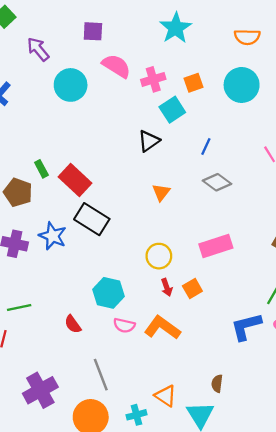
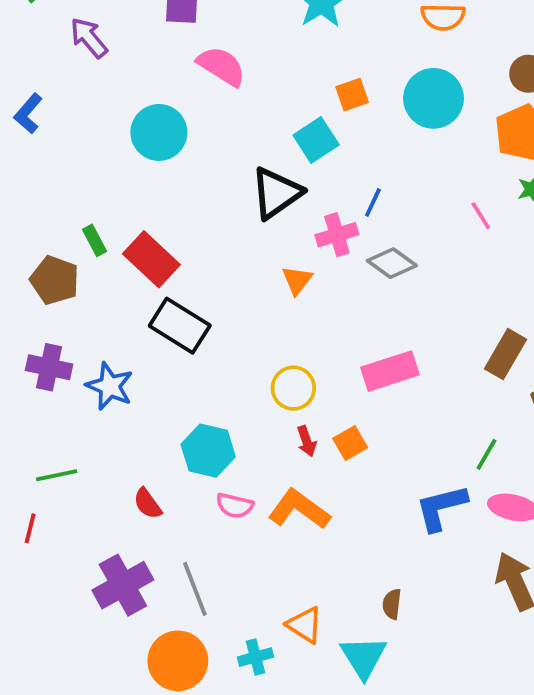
pink cross: (153, 79) -> (337, 235), moved
cyan circle: (71, 85) -> (159, 132), moved
black triangle: (149, 141) -> (276, 193), size x1.4
blue star: (53, 236) -> (110, 386), moved
purple cross: (40, 390) -> (123, 585), moved

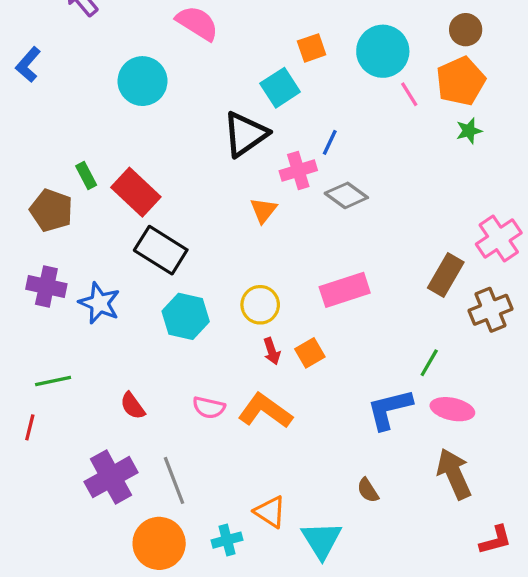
pink line: (481, 216) -> (409, 94), moved
cyan hexagon: (208, 451) -> (186, 316), moved
brown semicircle: (392, 604) -> (368, 490), moved, turned -40

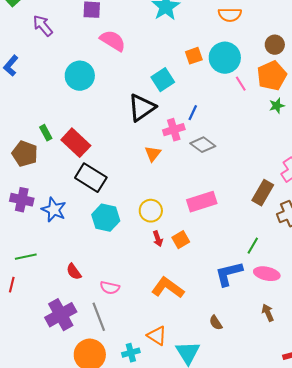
orange square: (312, 48) -> (194, 56), moved
pink semicircle: (209, 407) -> (110, 288), moved
orange L-shape: (265, 411) -> (168, 288), moved
brown arrow: (454, 474) -> (268, 313), size x0.6

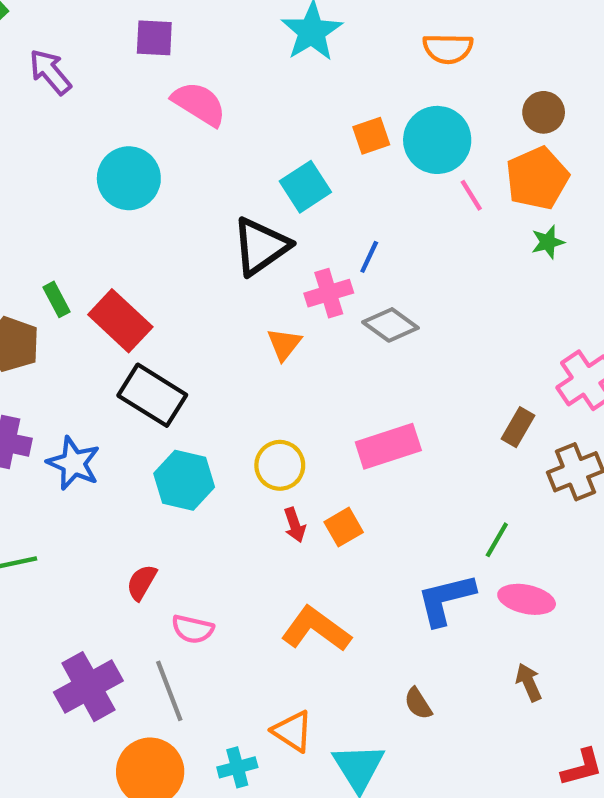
brown rectangle: (263, 193) -> (518, 427), size x0.7
red semicircle: (74, 272) -> (142, 582), moved, turned 66

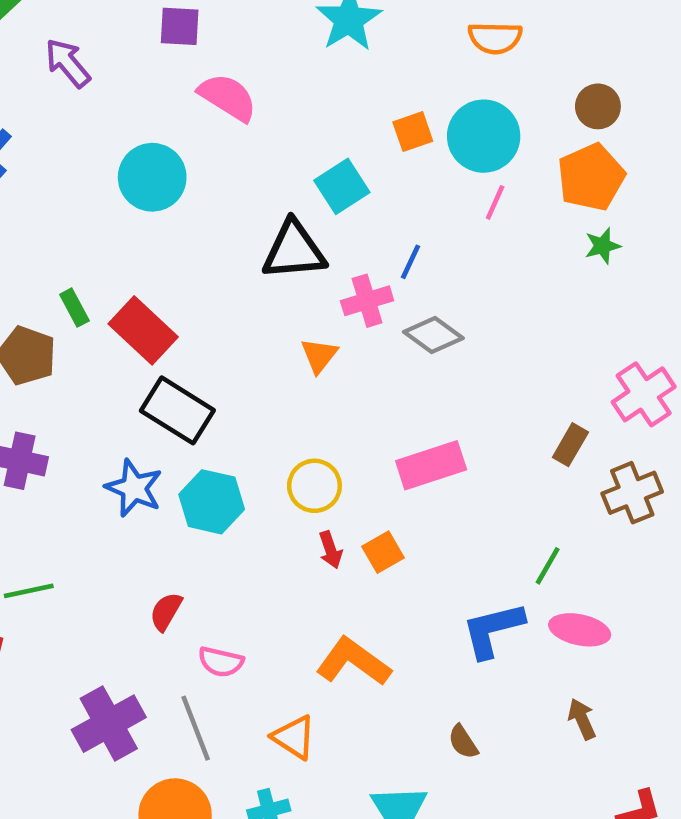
pink line: (471, 195) -> (495, 202), moved, turned 56
black triangle: (261, 246) -> (294, 250), turned 30
blue star: (74, 463) -> (134, 488), moved
orange triangle: (293, 731) -> (294, 737), moved

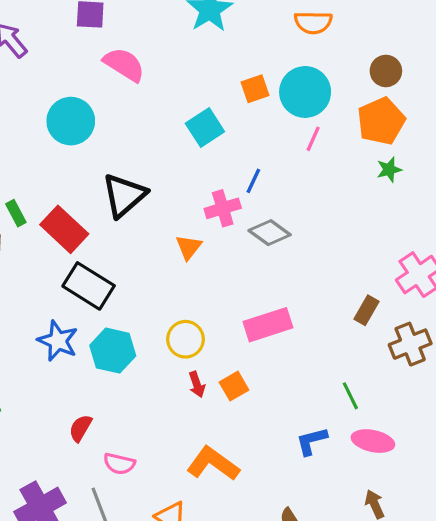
black triangle: (294, 250) -> (124, 195), moved, turned -36
green line: (548, 566) -> (350, 396), turned -56
blue L-shape: (493, 630) -> (312, 441), size x0.7

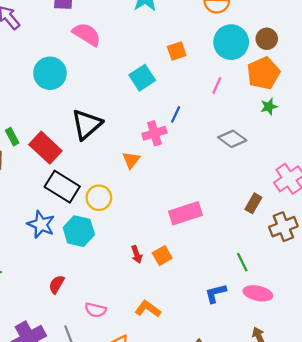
cyan circle: (305, 92) -> (231, 42), moved
gray diamond: (270, 233) -> (232, 139), moved
yellow circle: (186, 339) -> (99, 198), moved
pink semicircle: (119, 464) -> (96, 310), moved
orange L-shape: (213, 464) -> (148, 309), size x0.7

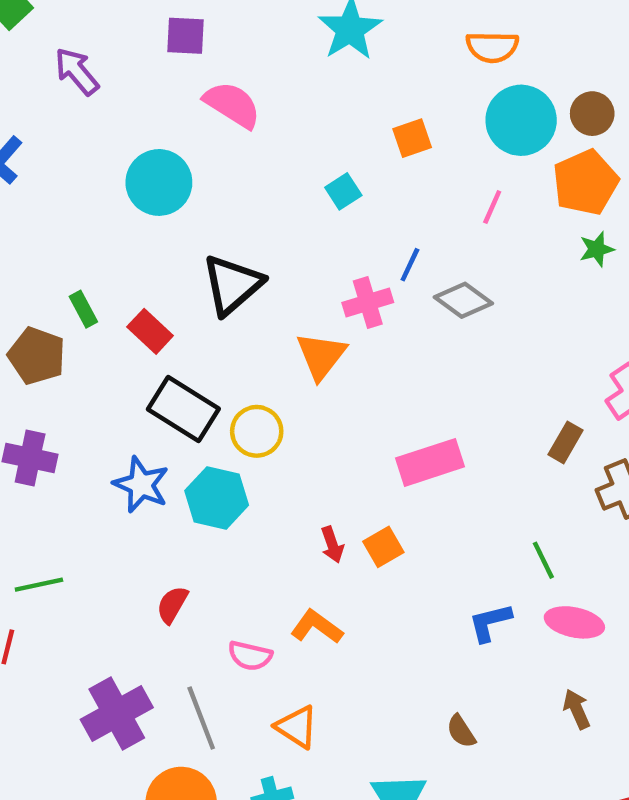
cyan square: (142, 78) -> (343, 191), size x0.7
gray diamond: (232, 139) -> (463, 300), moved
red rectangle: (45, 148) -> (150, 331), size x0.7
orange triangle: (131, 160) -> (321, 356), size x1.4
orange L-shape: (148, 309) -> (317, 627), moved

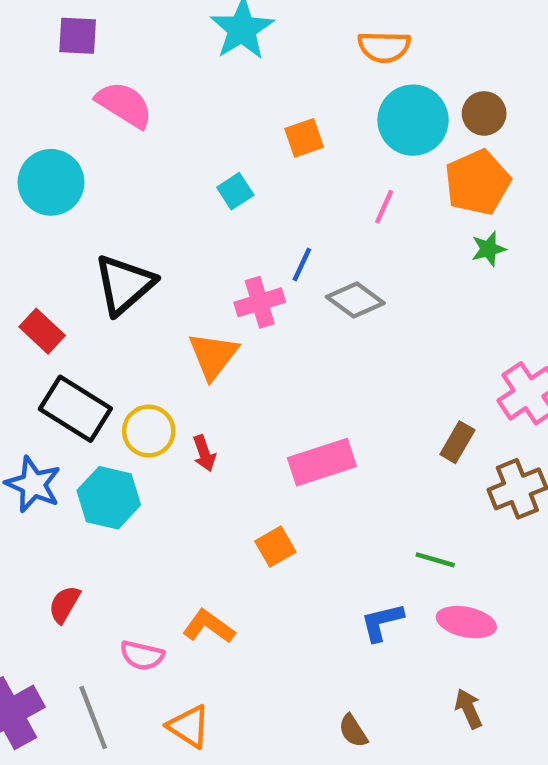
red arrow: (332, 545) -> (204, 453), moved
green line: (543, 560) -> (435, 560), turned -48

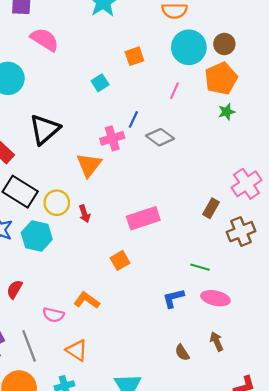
brown semicircle: (353, 731) -> (182, 353), moved

